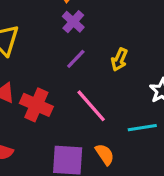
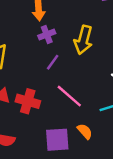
purple cross: (73, 22) -> (47, 35), turned 35
yellow arrow: (119, 60) -> (83, 40), moved, size x1.6

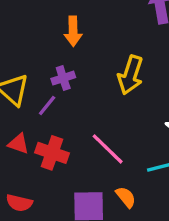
purple cross: (47, 35) -> (63, 78), moved
purple line: (53, 62) -> (47, 106), moved

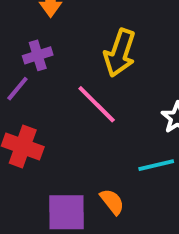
pink line: (108, 149) -> (97, 104), moved

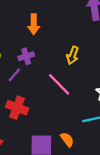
yellow arrow: (120, 53) -> (73, 55), size x0.7

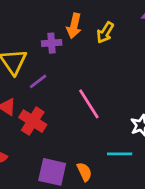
yellow arrow: (73, 55) -> (105, 32), moved
purple cross: (26, 56) -> (52, 43), moved

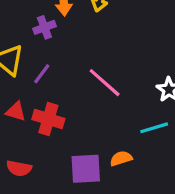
orange semicircle: (84, 172) -> (121, 158), turned -66

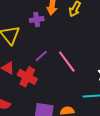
purple line: (42, 74) -> (41, 56), moved

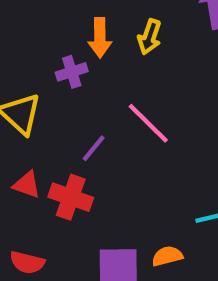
pink line: (67, 62) -> (148, 123), moved

